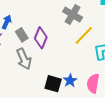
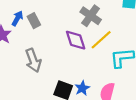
gray rectangle: (22, 35) -> (34, 21), moved
purple diamond: (41, 38) -> (76, 40), moved, turned -45

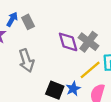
gray cross: (91, 16) -> (89, 42), moved
yellow line: (101, 40) -> (90, 70), moved

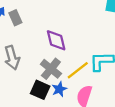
gray cross: (89, 42) -> (51, 69), moved

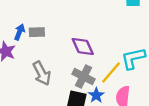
gray rectangle: (15, 18) -> (37, 32), turned -56

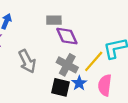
gray rectangle: (37, 32) -> (54, 20), moved

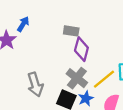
purple diamond: (67, 36) -> (81, 49), turned 30
gray arrow: (27, 61) -> (35, 84), moved

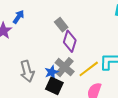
gray rectangle: (71, 31) -> (61, 25), turned 40
blue star: (86, 98) -> (51, 72), moved

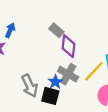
black square: (54, 86) -> (50, 96), moved

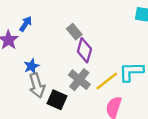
blue star: (55, 82) -> (31, 66), moved

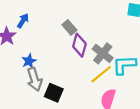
gray cross: (79, 80) -> (103, 53), moved

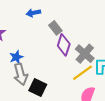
blue arrow: (23, 21) -> (33, 13), moved, turned -136

